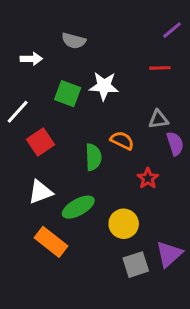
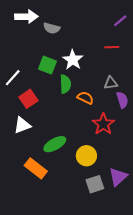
white arrow: (31, 59) -> (26, 17), moved, size x1.5
white star: (104, 86) -> (73, 60), turned 30
green semicircle: (93, 157) -> (65, 84), moved
red star: (148, 178) -> (103, 124), size x1.5
white triangle: (40, 192) -> (22, 125), moved

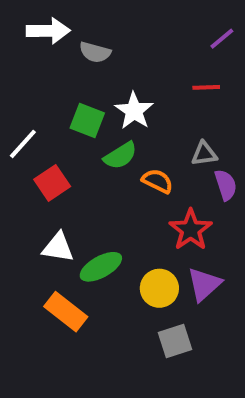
green semicircle: (65, 84) -> (120, 156), turned 60
white triangle: (22, 125) -> (58, 247), moved, turned 30
purple triangle: (118, 177) -> (204, 284), moved

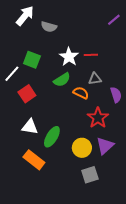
white arrow: (48, 31) -> (25, 16), turned -50
red line: (206, 87) -> (91, 55), moved
green square: (87, 121) -> (32, 60), moved
gray triangle: (204, 154) -> (95, 79), moved
green ellipse: (101, 267) -> (52, 137), turned -30

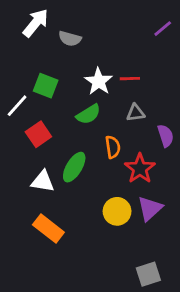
orange semicircle: (81, 93) -> (113, 147), moved, turned 56
green ellipse: (52, 137) -> (74, 167), moved
gray square: (90, 175) -> (148, 274), moved

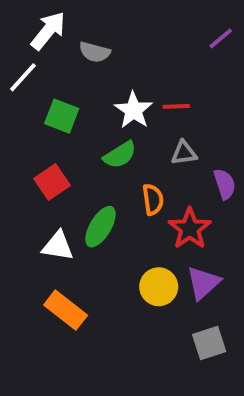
white line: (17, 106) -> (23, 77), moved
gray square: (148, 274) -> (209, 343), moved

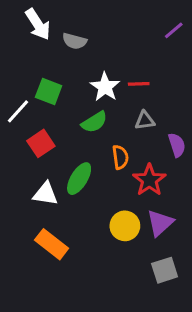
white arrow: (48, 31) -> (38, 24), turned 108
white line: (23, 77) -> (18, 111), moved

